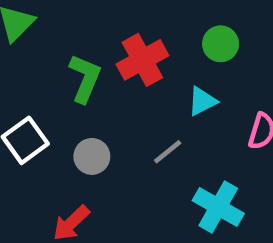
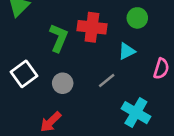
red cross: (142, 60) -> (92, 27), turned 36

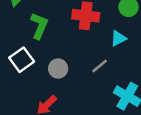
green L-shape: (59, 38) -> (39, 26), moved

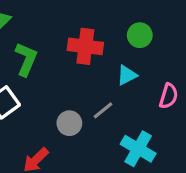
gray circle: (58, 69) -> (69, 123), moved

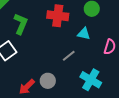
cyan triangle: (127, 75) -> (84, 34), turned 40
gray circle: (69, 123) -> (48, 81), moved

